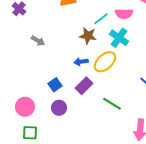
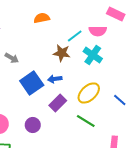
yellow ellipse: (105, 62) -> (89, 93), moved
blue square: (55, 85) -> (32, 83), moved, size x1.6

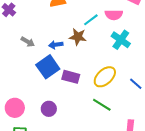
cyan cross: (93, 55) -> (121, 40), moved
blue arrow: (55, 79) -> (56, 45), moved
purple rectangle: (58, 103) -> (71, 77), moved, turned 60

